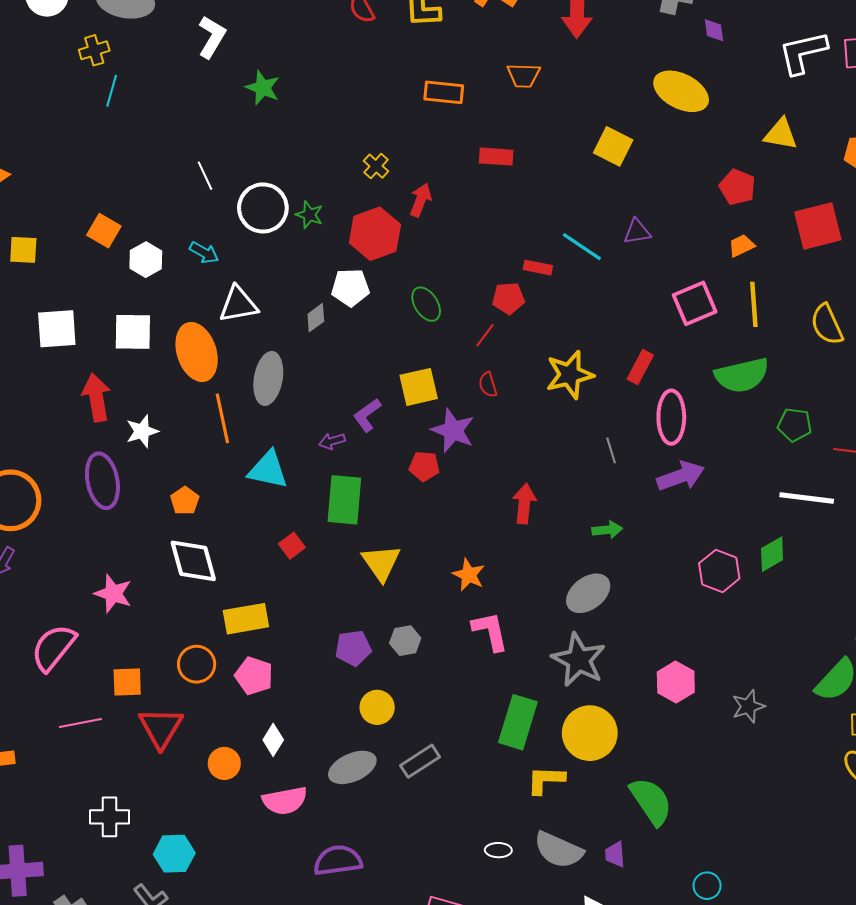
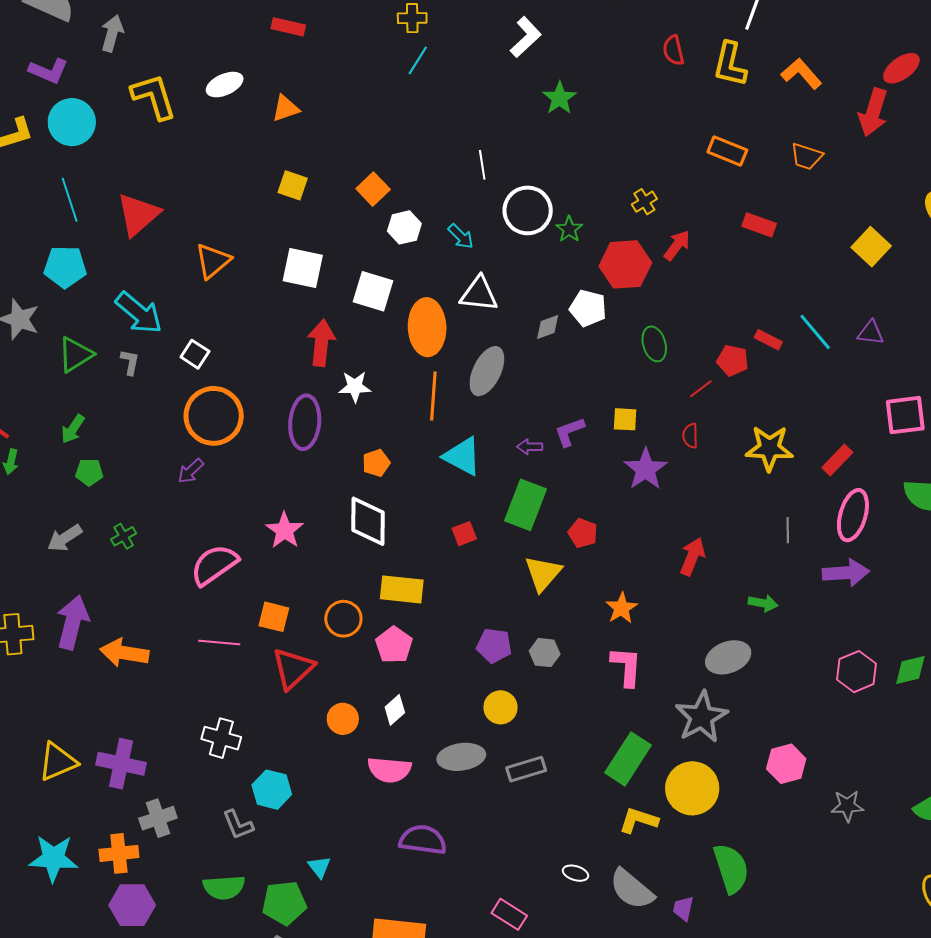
yellow square: (419, 387) -> (625, 419), size x0.7
red pentagon: (424, 466) -> (583, 533), moved

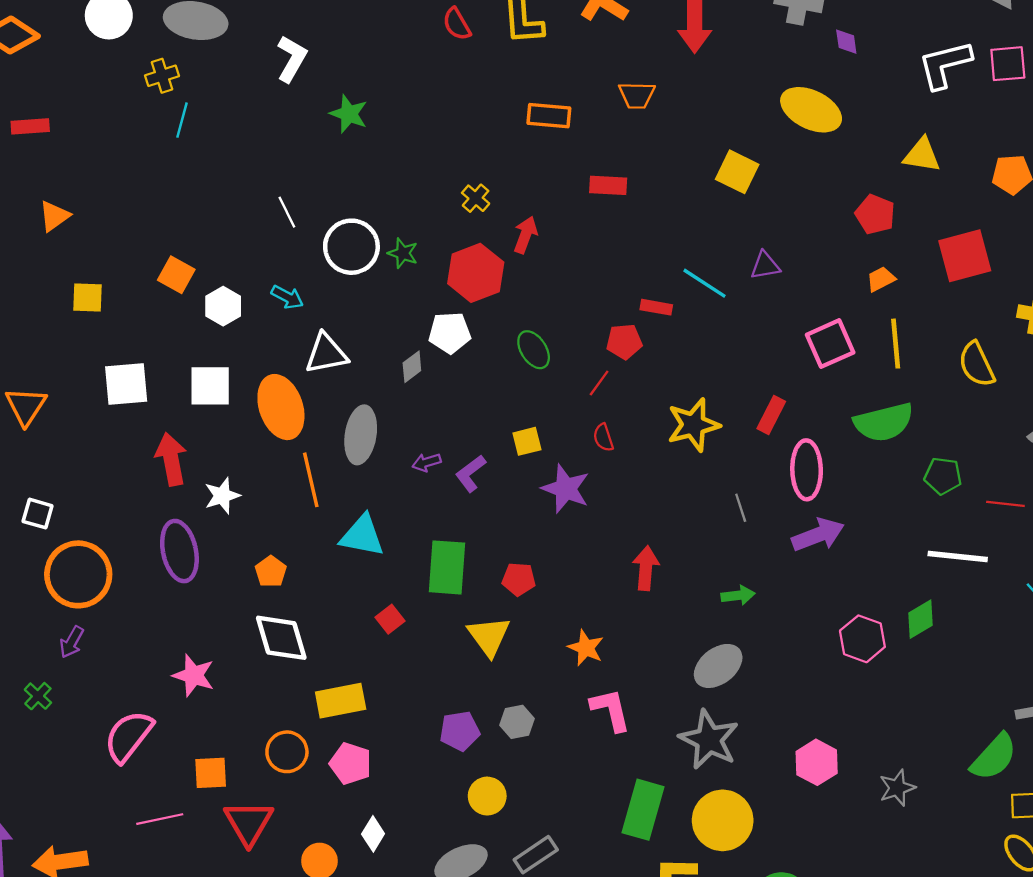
purple arrow: (530, 447) -> (427, 462), moved
green cross: (124, 536) -> (38, 696), moved

